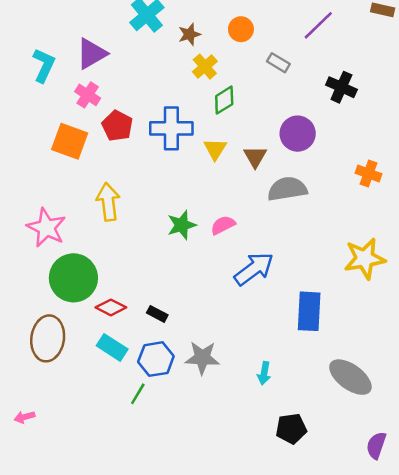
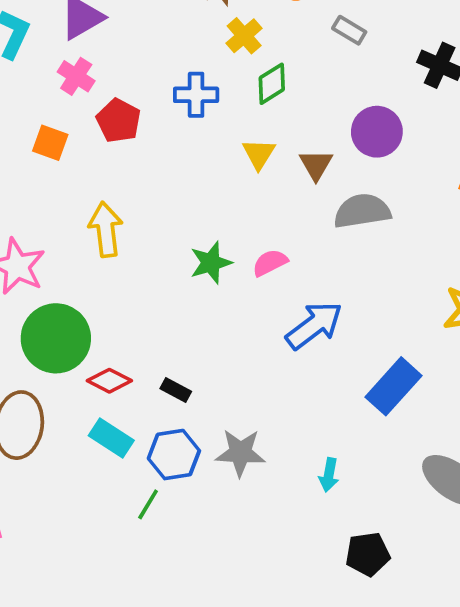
blue cross: (171, 128) -> (196, 95), moved, size x0.7
orange square: (70, 141) -> (50, 143), size x0.7
blue rectangle: (309, 311) -> (393, 386), turned 39

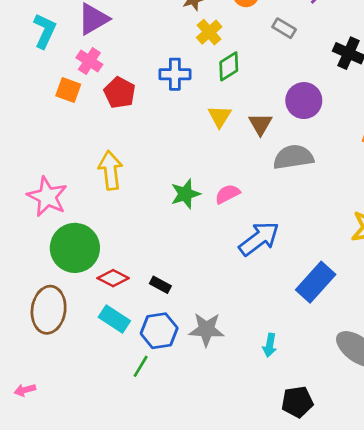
orange square: (50, 143) -> (68, 90), moved

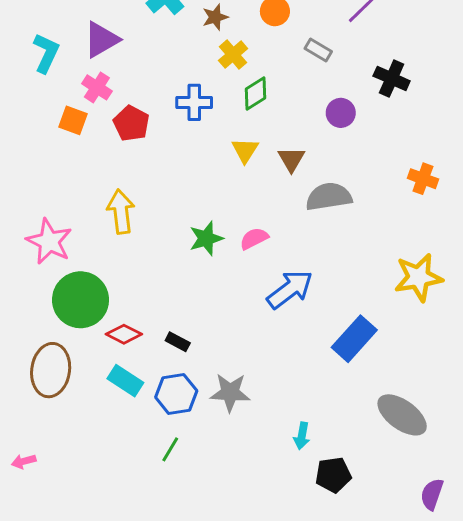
purple circle: (304, 101) -> (341, 113), moved, size x0.7
cyan arrow: (270, 345) -> (302, 436), moved
green line: (141, 366) -> (170, 449), moved

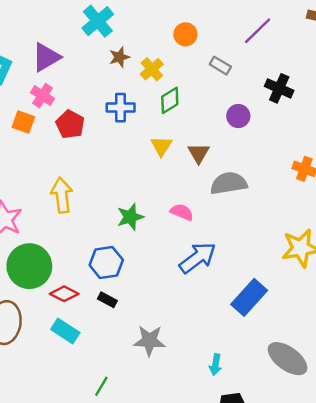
brown star: (215, 17) -> (119, 57), moved
pink semicircle: (254, 238) -> (182, 212), moved, turned 50
blue hexagon: (176, 394) -> (106, 263), moved
cyan arrow: (302, 436) -> (215, 365), moved

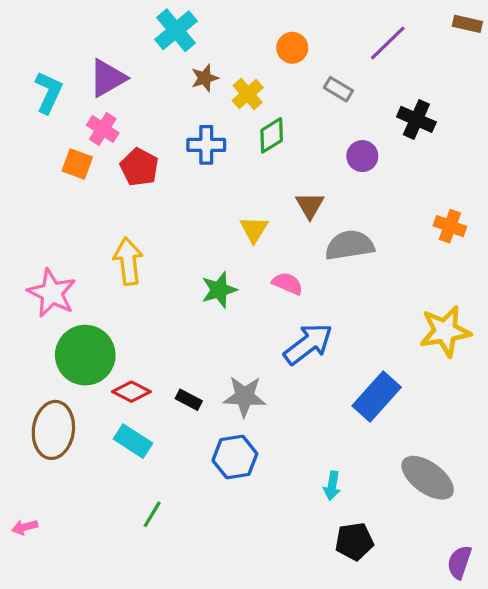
yellow triangle: (161, 146) -> (254, 229), moved
blue hexagon: (106, 263) -> (235, 457), moved
gray star: (149, 341) -> (244, 397), moved
green line: (101, 386) -> (152, 514), moved

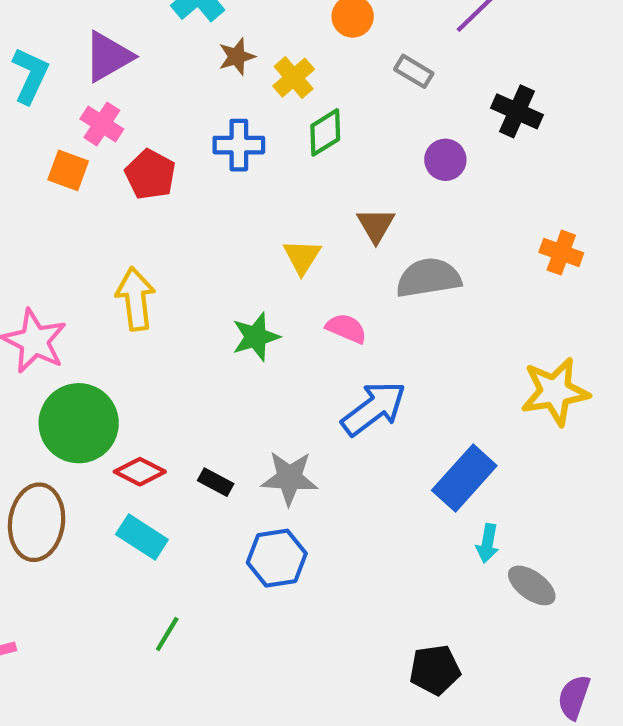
gray ellipse: (428, 478) -> (532, 585), size x0.7
cyan arrow: (332, 486) -> (488, 543), moved

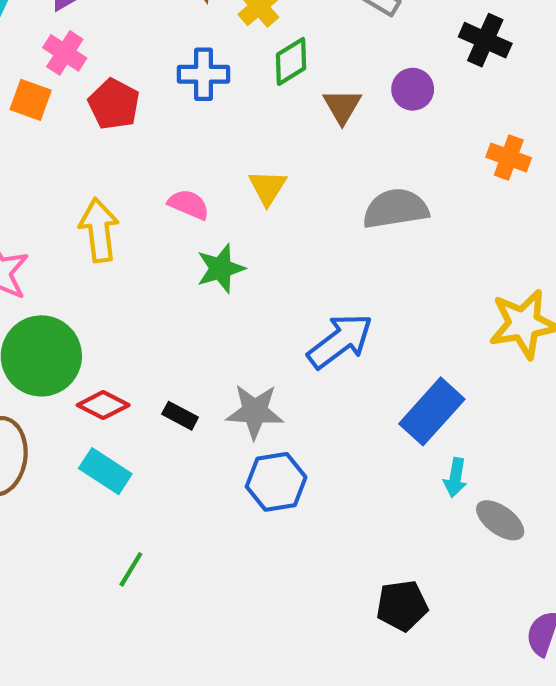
brown triangle: (376, 225) -> (342, 106), moved
orange cross: (561, 253) -> (509, 157), moved
pink semicircle: (346, 328) -> (189, 204), moved
blue hexagon: (277, 558) -> (276, 482), moved

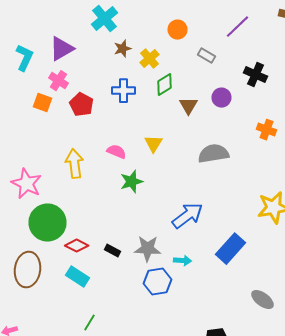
cyan arrow: (455, 478) -> (182, 261), moved, turned -96

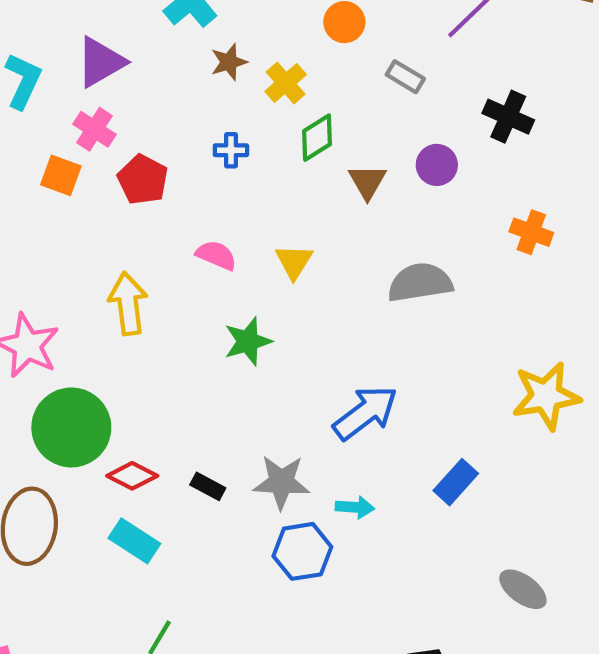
blue cross: (124, 91) -> (231, 150), size x0.7
pink semicircle: (116, 152) -> (216, 255), moved
blue rectangle: (230, 249) -> (456, 482), size x0.7

